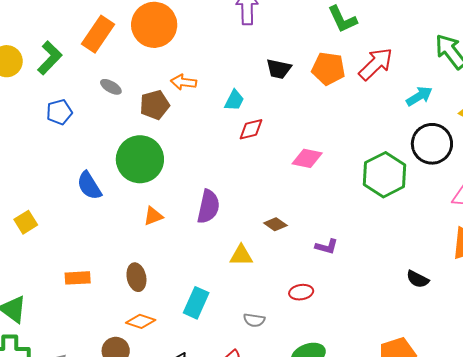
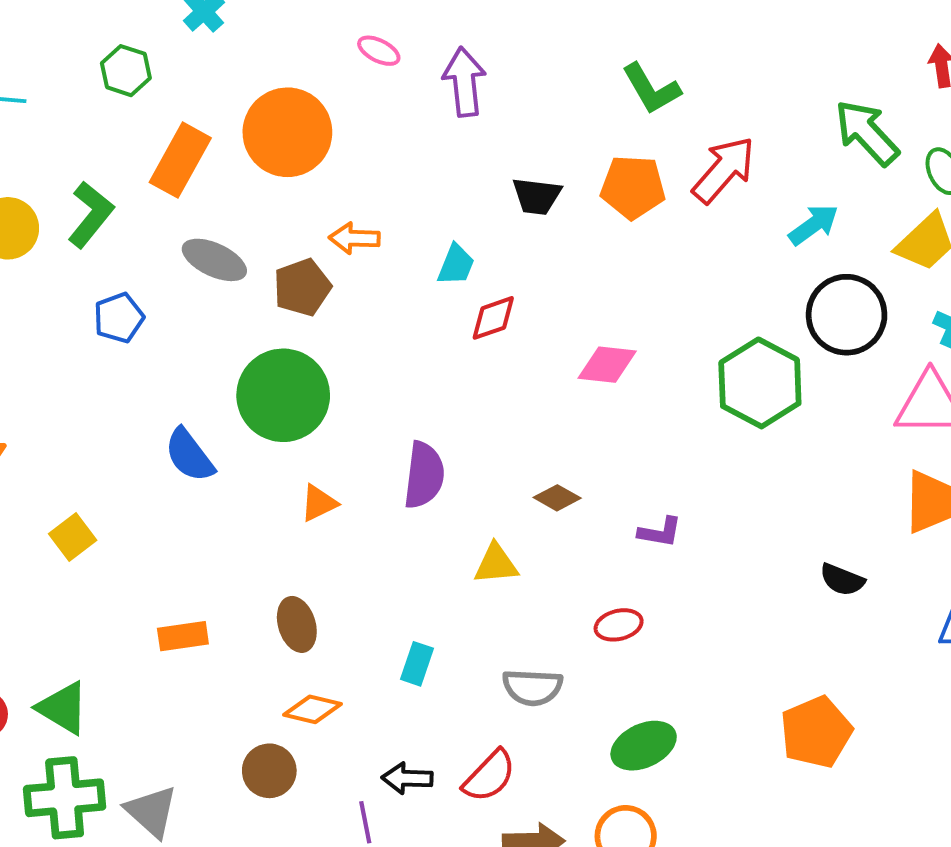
gray ellipse: (111, 87) -> (214, 260), size x1.5
cyan rectangle: (196, 303) -> (417, 664), size x0.7
gray semicircle: (254, 320) -> (532, 687), size x1.4

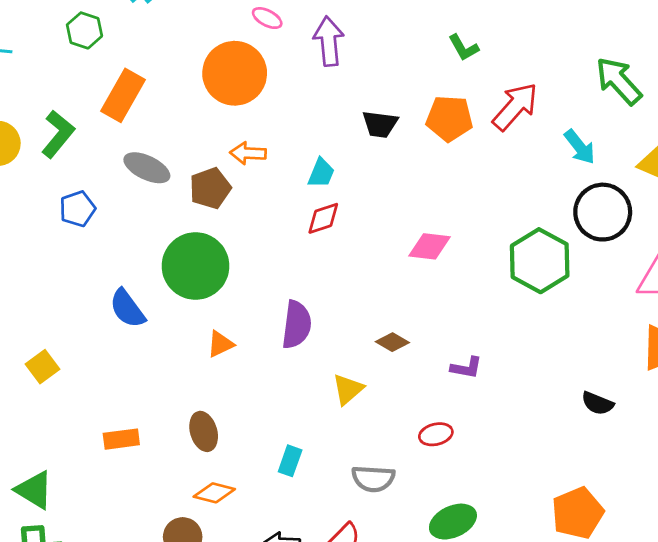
green L-shape: (651, 89) -> (463, 48), size x0.7
orange circle: (287, 132) -> (235, 73), moved
cyan arrow: (814, 225) -> (580, 147), turned 87
red diamond: (493, 318) -> (323, 218), moved
yellow triangle: (496, 564) -> (348, 389), turned -36

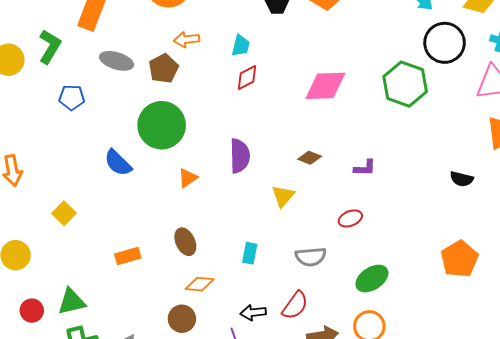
blue pentagon: (77, 209) -> (72, 97), turned 30
pink diamond: (430, 246) -> (325, 86), size x1.4
green triangle: (34, 490) -> (72, 302), turned -36

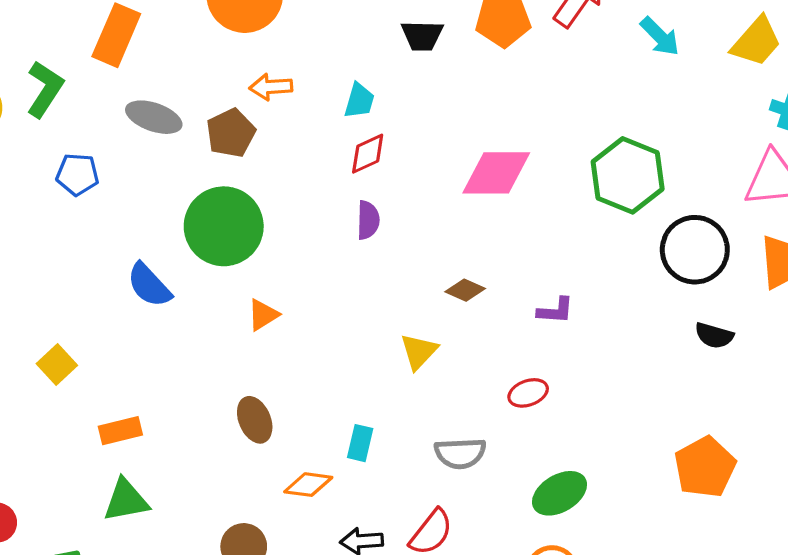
black circle: (445, 43) -> (695, 250), moved
purple semicircle: (240, 156) -> (368, 220), moved, size x0.7
orange rectangle: (128, 256) -> (120, 431), moved
orange diamond: (200, 284) -> (308, 485), moved
green triangle: (72, 302) -> (126, 500), moved

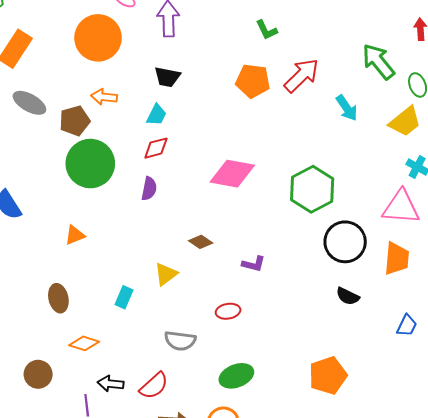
black trapezoid: (422, 36) -> (167, 77), moved
green circle: (224, 226) -> (90, 164), moved
cyan rectangle: (360, 443) -> (124, 297), moved

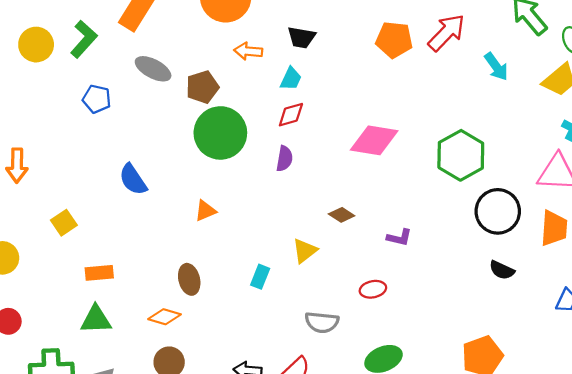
orange arrow: (104, 97) -> (248, 51), moved
orange diamond: (84, 343) -> (165, 317), moved

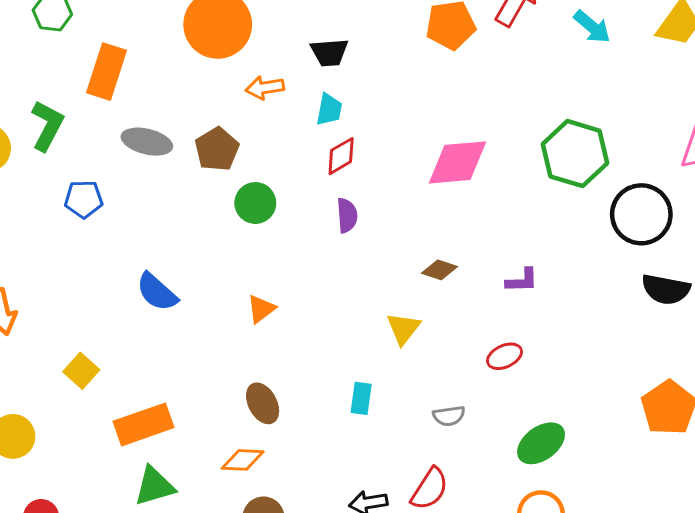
green circle: (220, 133) -> (255, 203), size x0.6
black semicircle: (502, 270) -> (666, 289), size x1.4
orange rectangle: (99, 273) -> (144, 424), size x1.5
cyan rectangle: (260, 277) -> (361, 398), moved
gray semicircle: (322, 322) -> (449, 416), size x0.7

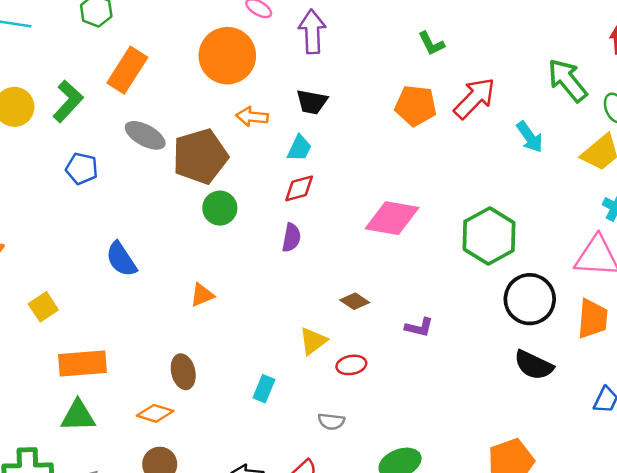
brown pentagon: (217, 149) -> (200, 156), size x1.5
red ellipse: (505, 356) -> (351, 365), moved

